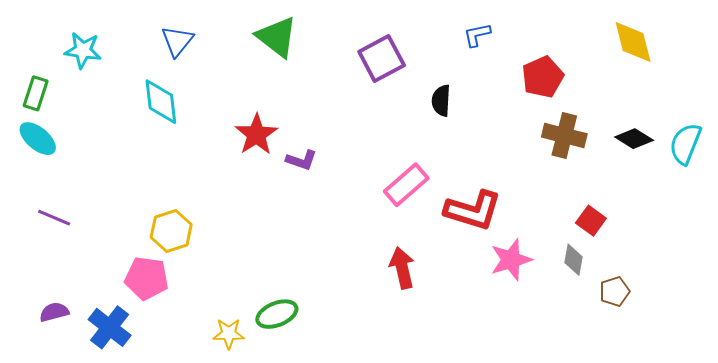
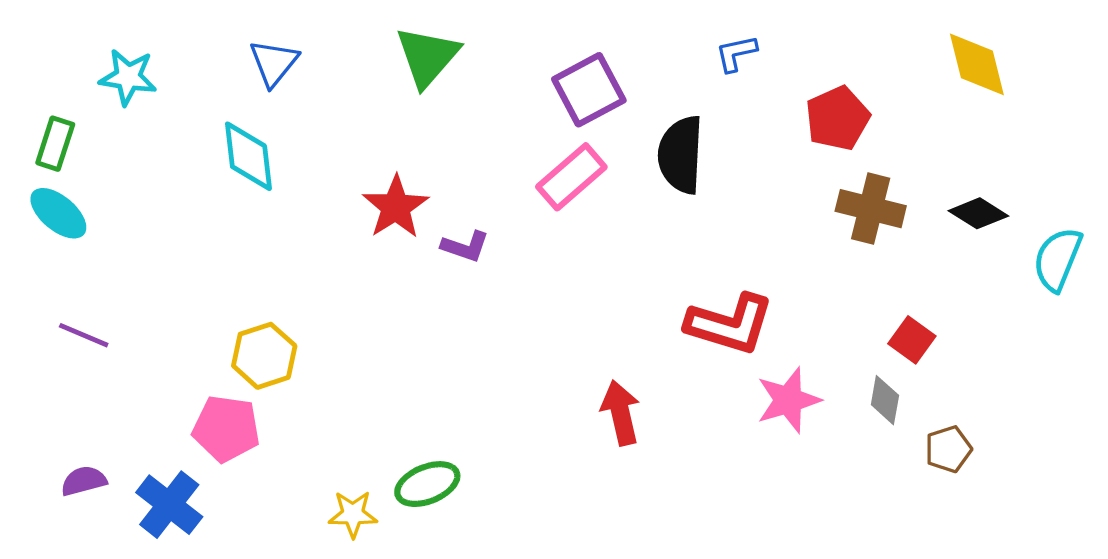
green triangle: (277, 37) -> (427, 56), turned 33
black semicircle: (441, 101) -> (681, 155), size x1.6
cyan semicircle: (685, 144) -> (1058, 259), moved
pink rectangle: (406, 185) -> (571, 177), moved

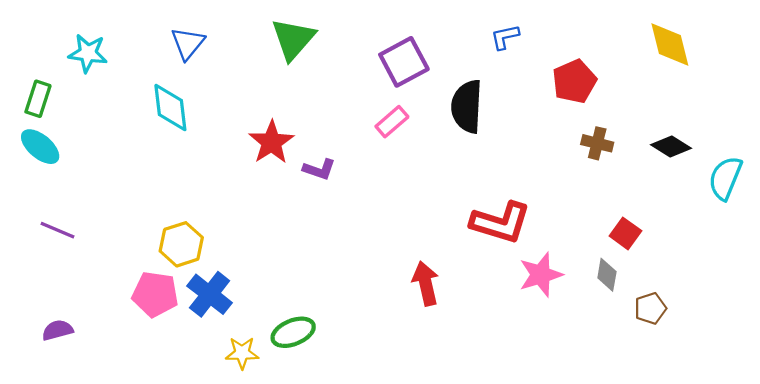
pink rectangle: (571, 177) -> (392, 122), size x0.7
brown cross: (871, 209) -> (597, 143), size x0.7
blue cross: (169, 505) -> (210, 294), moved

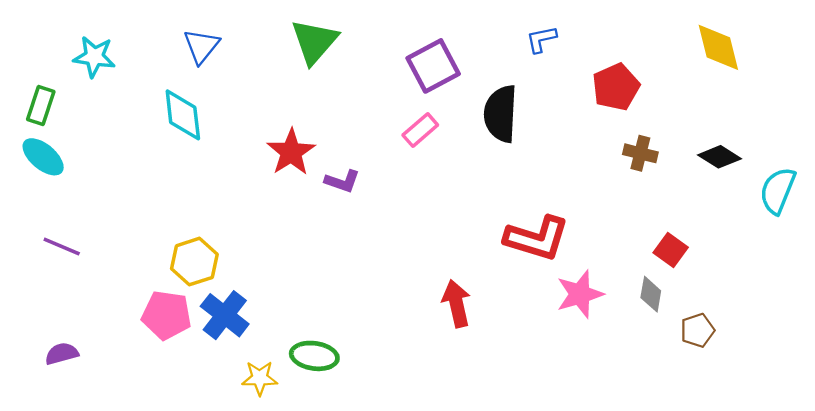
green ellipse: (293, 332) -> (314, 356), turned 30

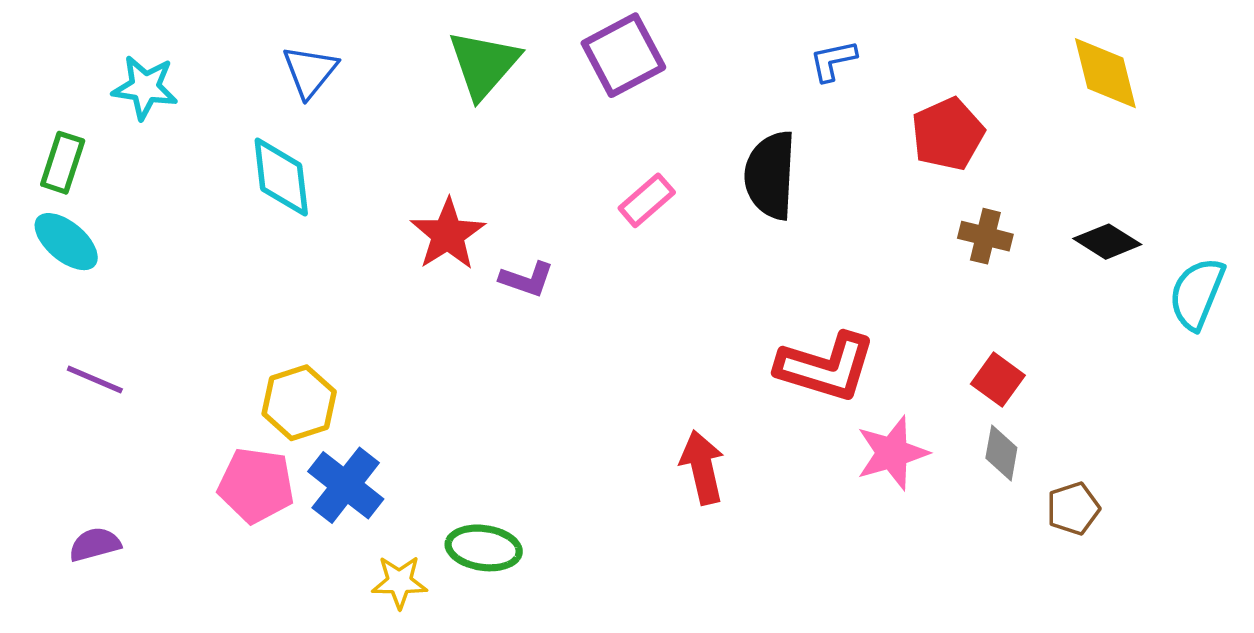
purple square: (433, 66) -> (623, 55), moved
red square: (671, 250) -> (998, 380), moved

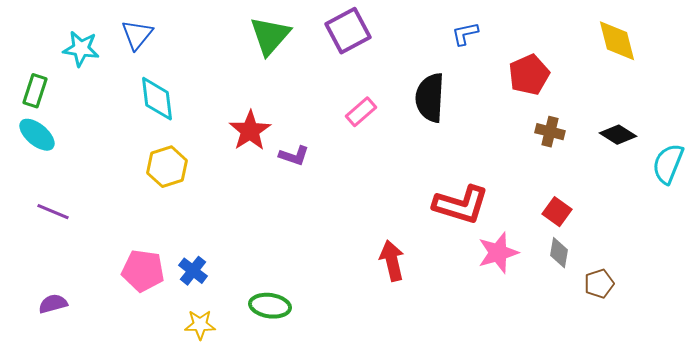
blue triangle: (310, 71) -> (137, 35), moved
yellow hexagon: (299, 403) -> (167, 167), moved
blue cross: (346, 485) -> (193, 271), size x0.7
yellow star: (399, 582) -> (200, 325), moved

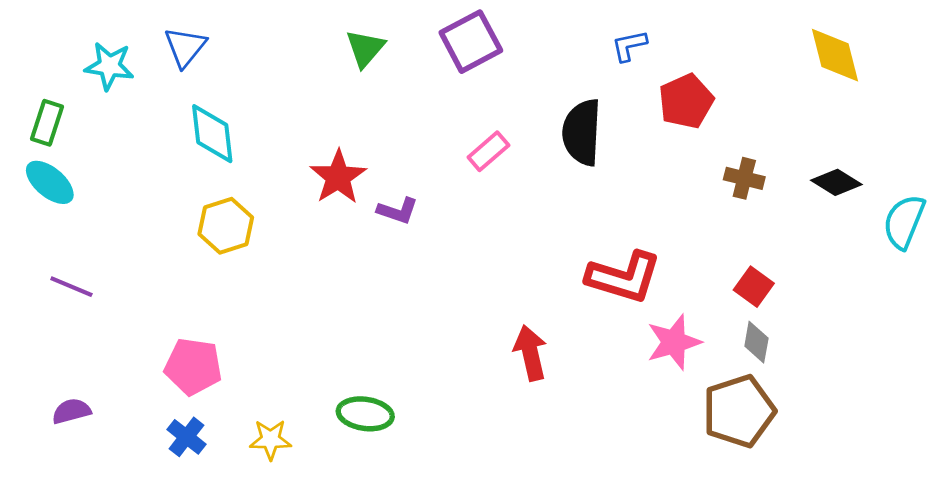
green triangle: (270, 36) -> (365, 48), size x0.7
red pentagon: (529, 75) -> (686, 101), moved
blue cross: (193, 271) -> (186, 437), moved
brown pentagon: (599, 284) -> (739, 411), moved, size x1.8

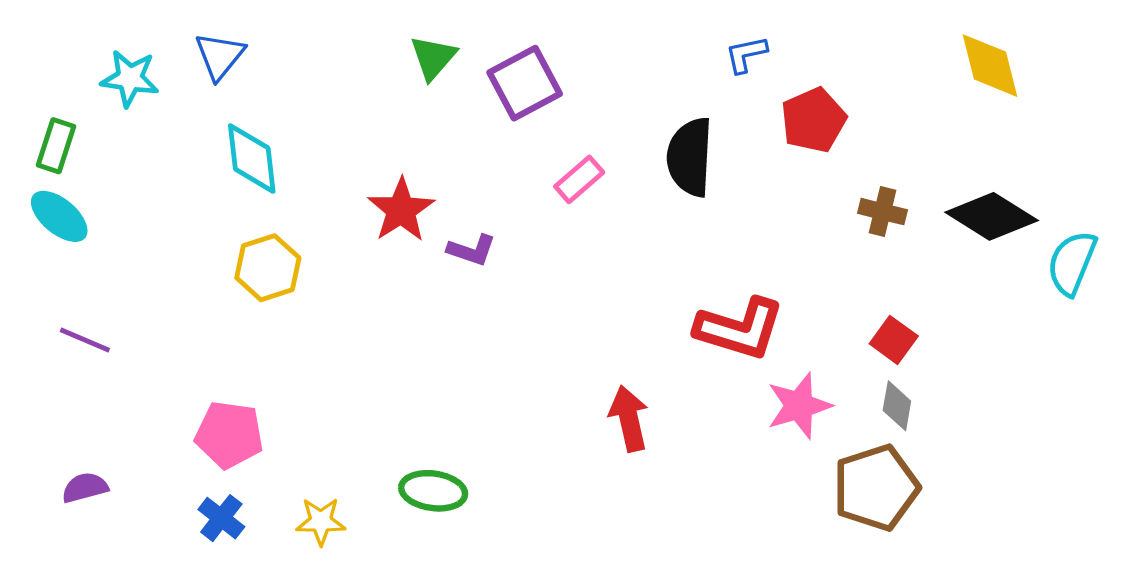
purple square: (471, 42) -> (525, 83), moved
black diamond: (836, 182) -> (992, 216), size x1.5

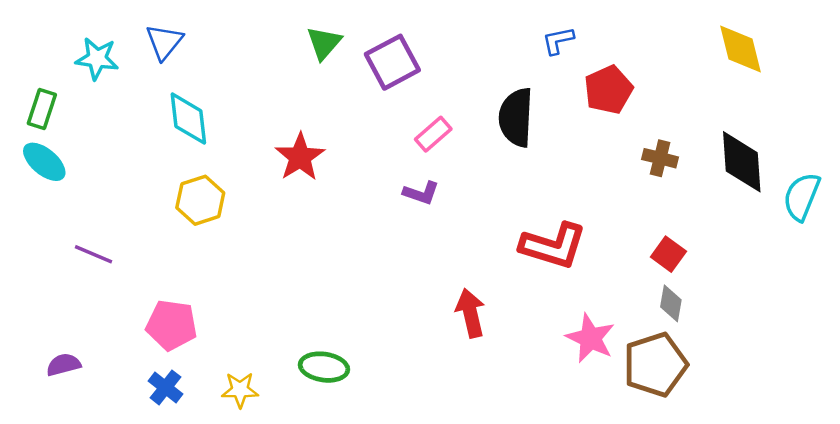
black diamond: (992, 216) -> (742, 162), turned 54
purple L-shape: (472, 250) -> (421, 193), moved
purple line: (85, 340) -> (93, 254), moved
pink star: (799, 406) -> (590, 338), moved, turned -30

